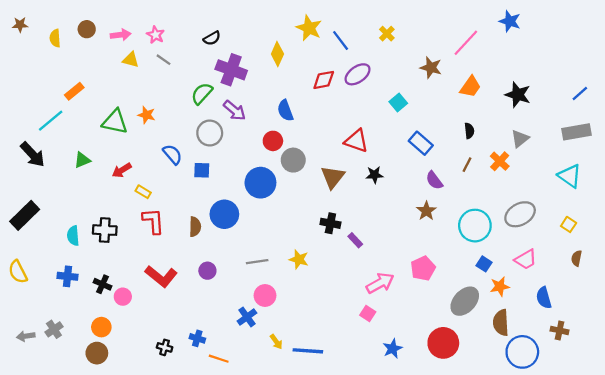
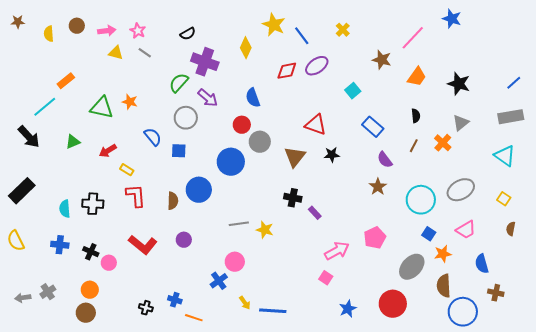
gray line: (257, 262) -> (239, 224), moved

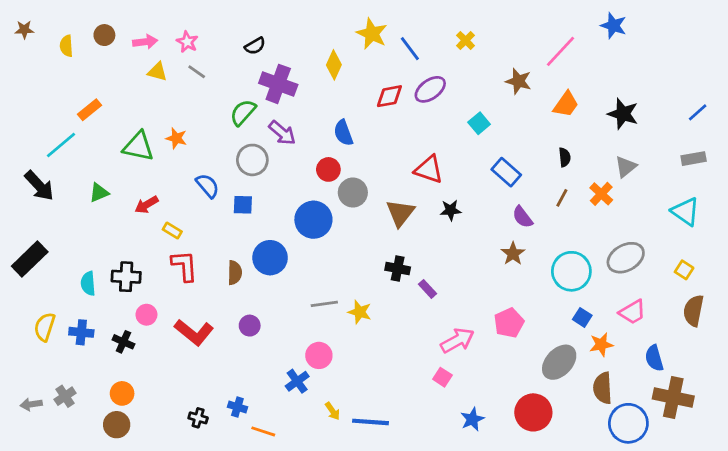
gray rectangle: (511, 117) -> (694, 159), size x0.7
brown semicircle: (511, 229) -> (694, 311), size x1.6
yellow semicircle: (16, 241) -> (45, 327), moved, turned 45
pink circle: (109, 263) -> (146, 315), moved
brown cross: (496, 293) -> (673, 398), size x1.8

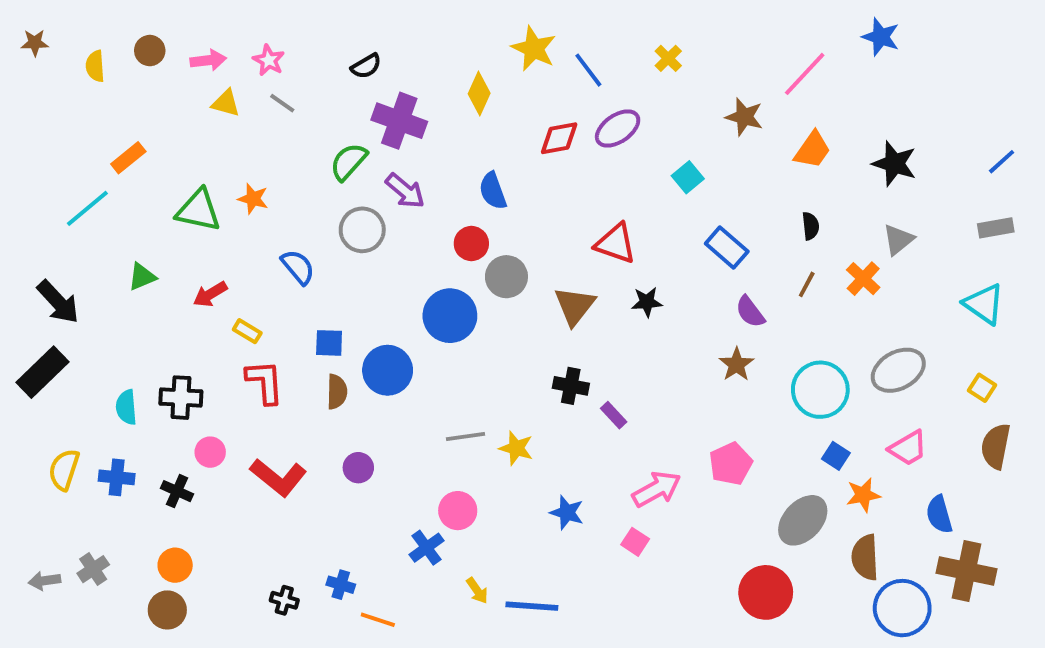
black arrow: (39, 186) -> (58, 302), moved
blue square: (243, 205) -> (329, 343), moved
blue star: (472, 419) -> (567, 513), moved, turned -30

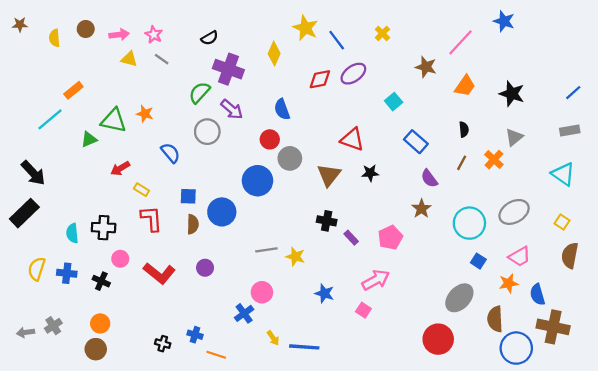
green triangle: (142, 277) -> (89, 139), moved
pink pentagon: (731, 464) -> (390, 238), moved
orange star: (863, 495) -> (508, 283), moved

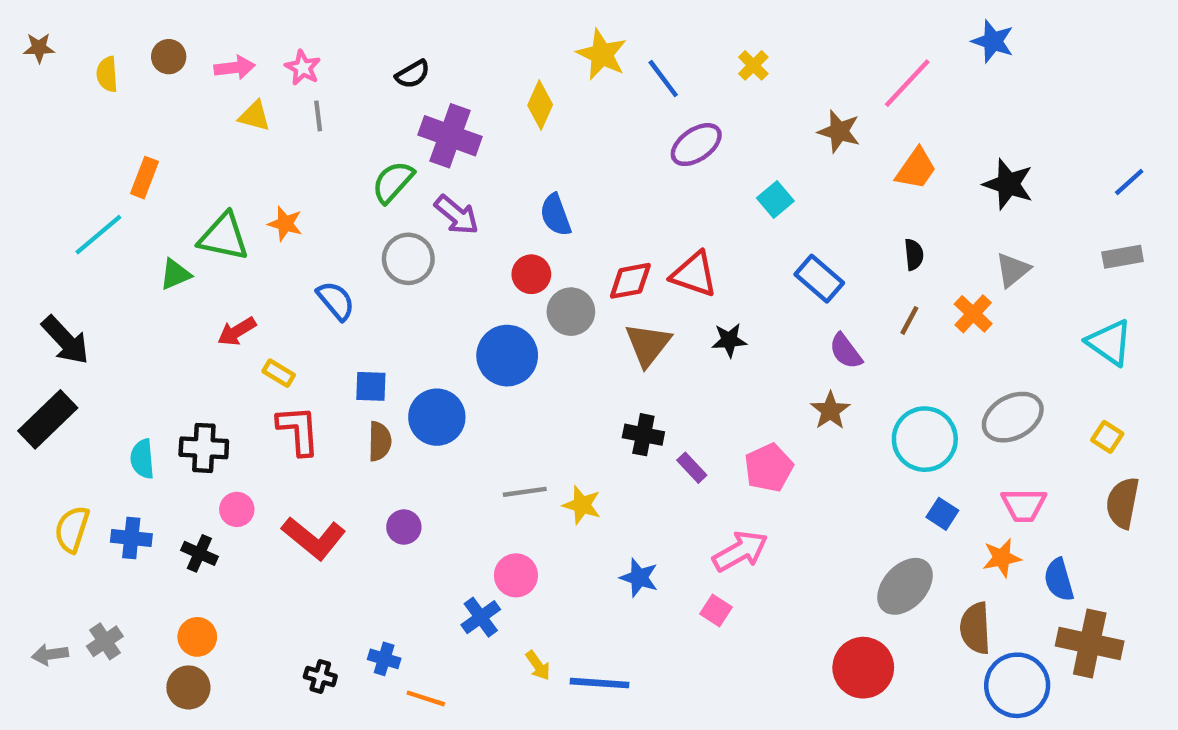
gray line: (162, 59) -> (318, 116), turned 48
red diamond: (320, 79) -> (630, 281), moved
orange rectangle: (73, 90) -> (144, 178), turned -30
pink trapezoid: (520, 257) -> (1024, 505), turned 30

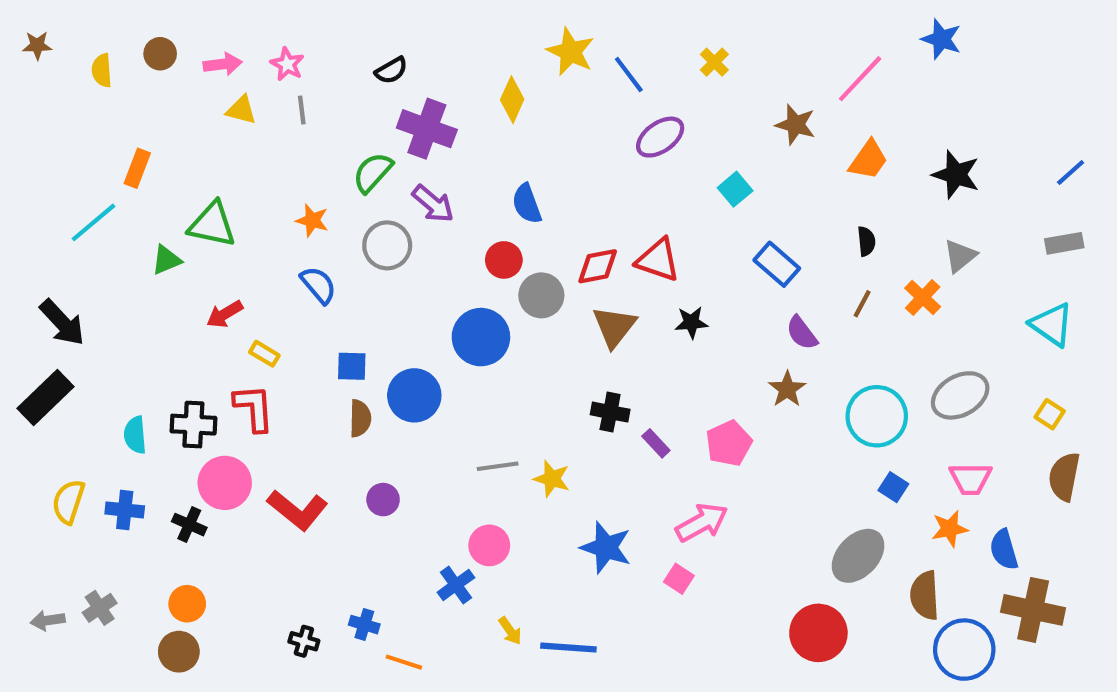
orange star: (285, 224) -> (312, 220), moved
red L-shape: (298, 430) -> (254, 408), moved
pink circle: (237, 509) -> (225, 483), size x1.6
blue star: (639, 578) -> (606, 547), size x1.4

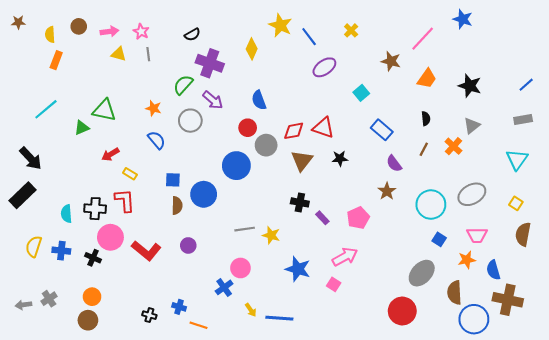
orange rectangle: (137, 168) -> (56, 60), moved
cyan triangle: (1052, 325) -> (517, 159), turned 30

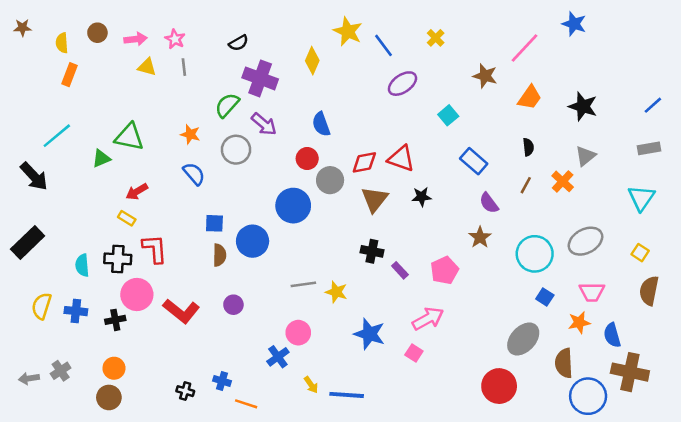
black arrow: (31, 158) -> (34, 176), moved
yellow rectangle: (130, 174) -> (127, 218), moved
black cross: (93, 258) -> (115, 320), turned -35

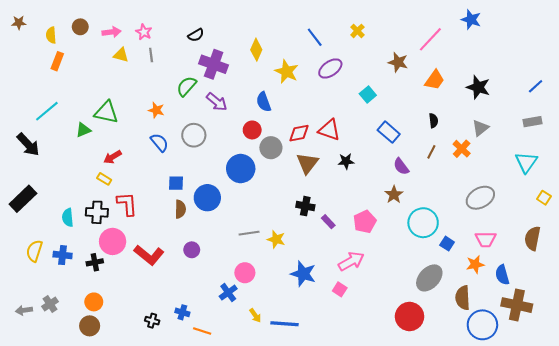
yellow star: (348, 31) -> (287, 72), moved
gray circle: (236, 150) -> (194, 135), moved
yellow square: (640, 253) -> (544, 198), moved
cyan circle: (535, 254) -> (423, 223), moved

